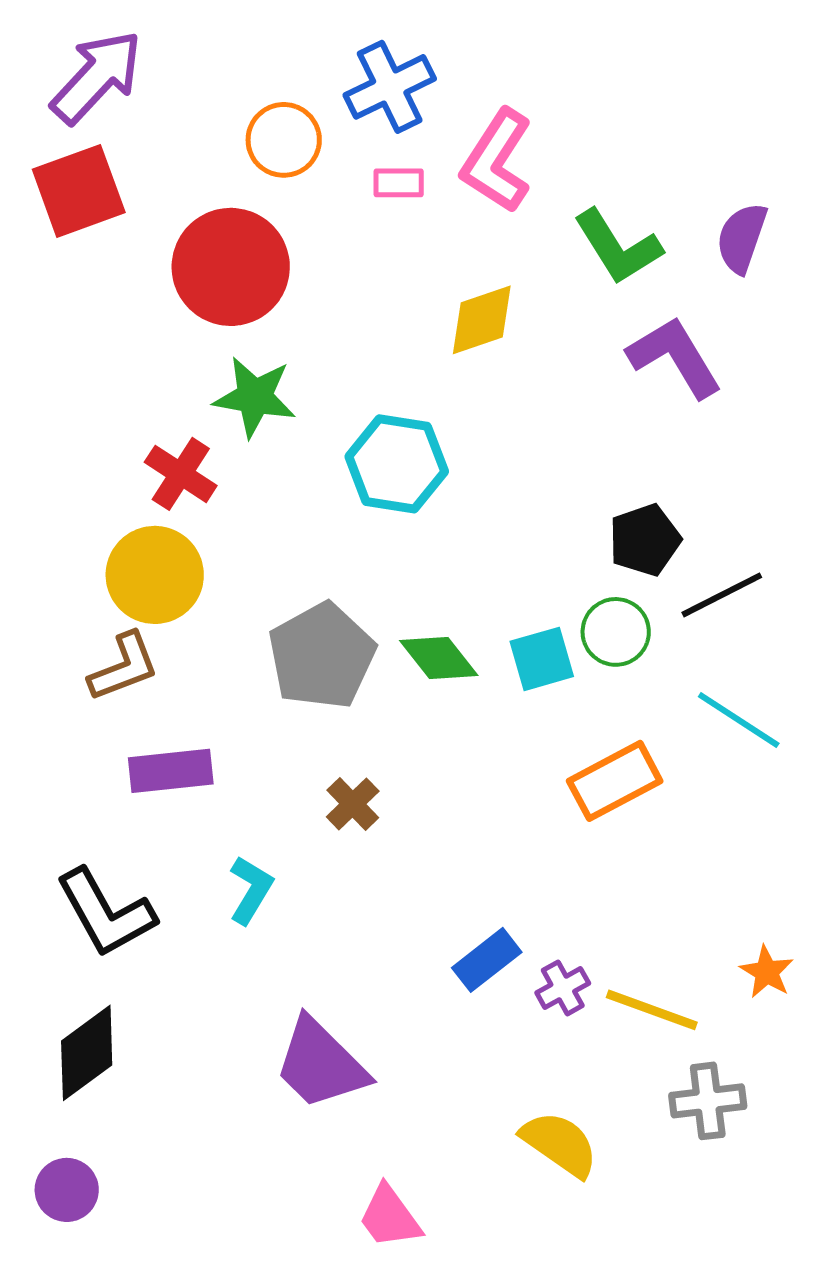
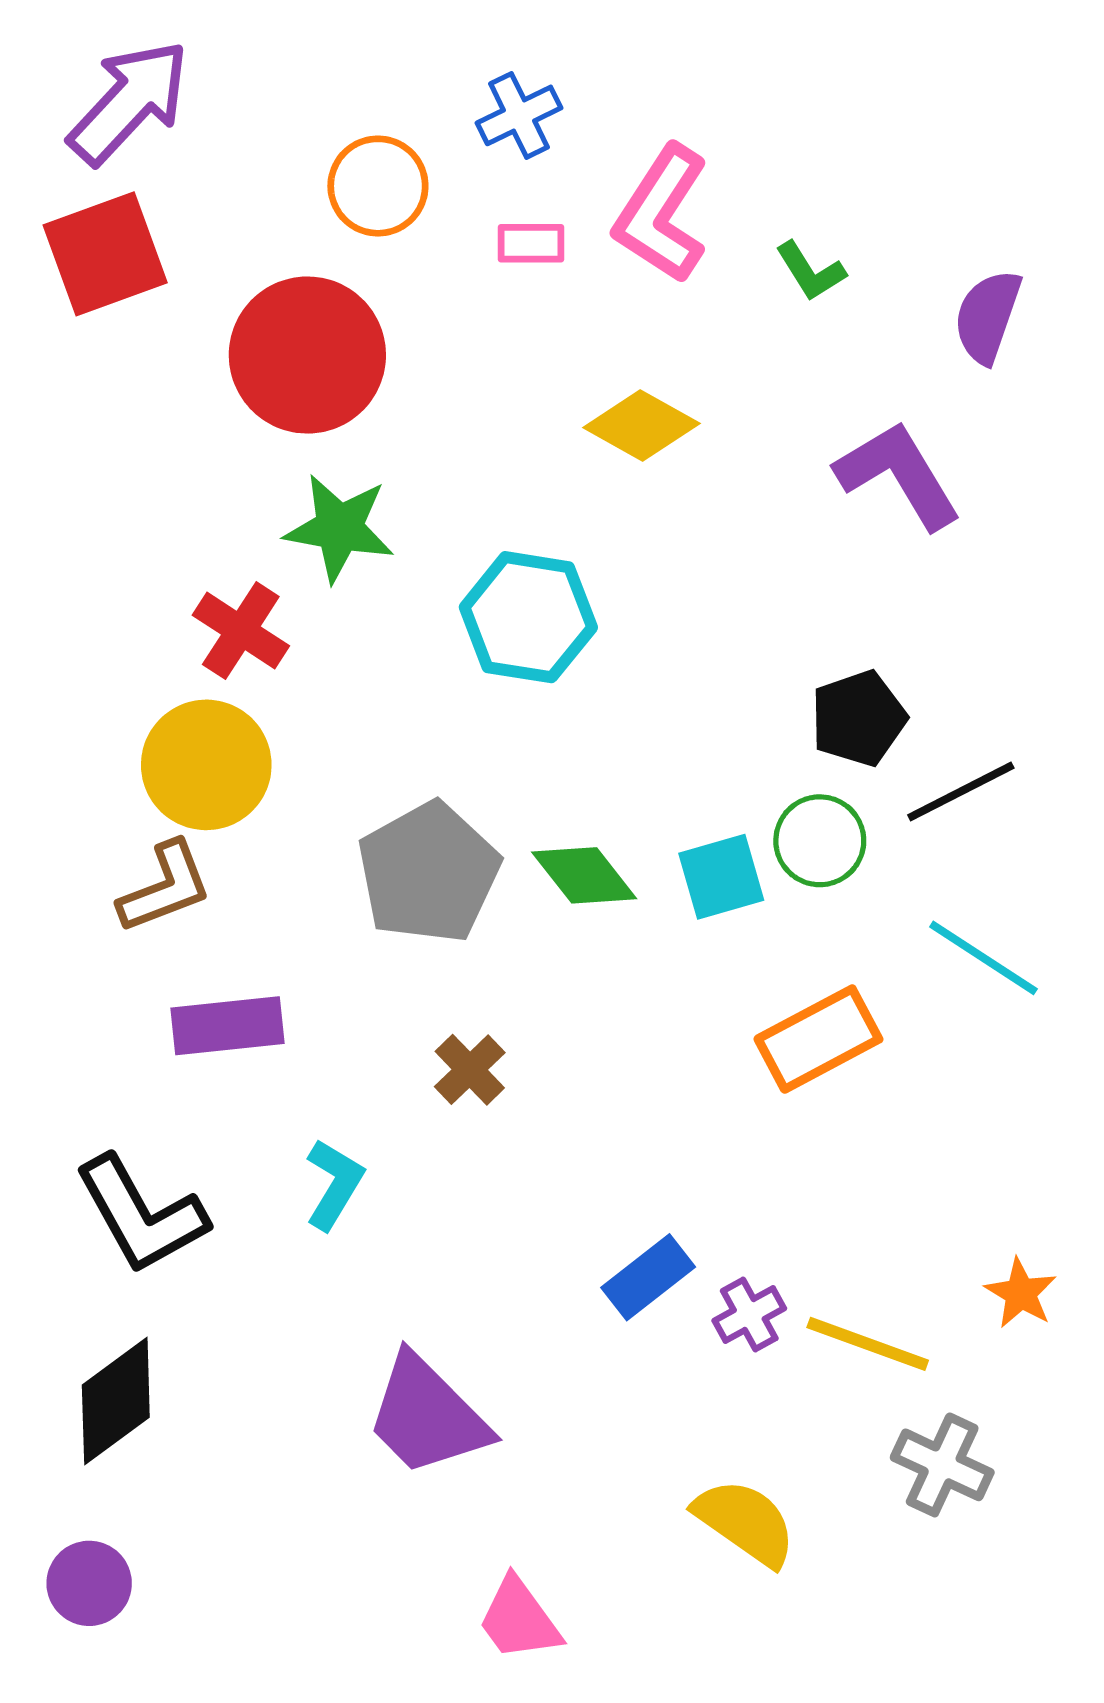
blue cross: (390, 87) -> (519, 115), size x0.7
green L-shape: (618, 247) -> (810, 271), moved, size x0.6
yellow diamond: (482, 320) -> (641, 426), turned 48
gray cross: (708, 1101) -> (942, 1465), turned 32

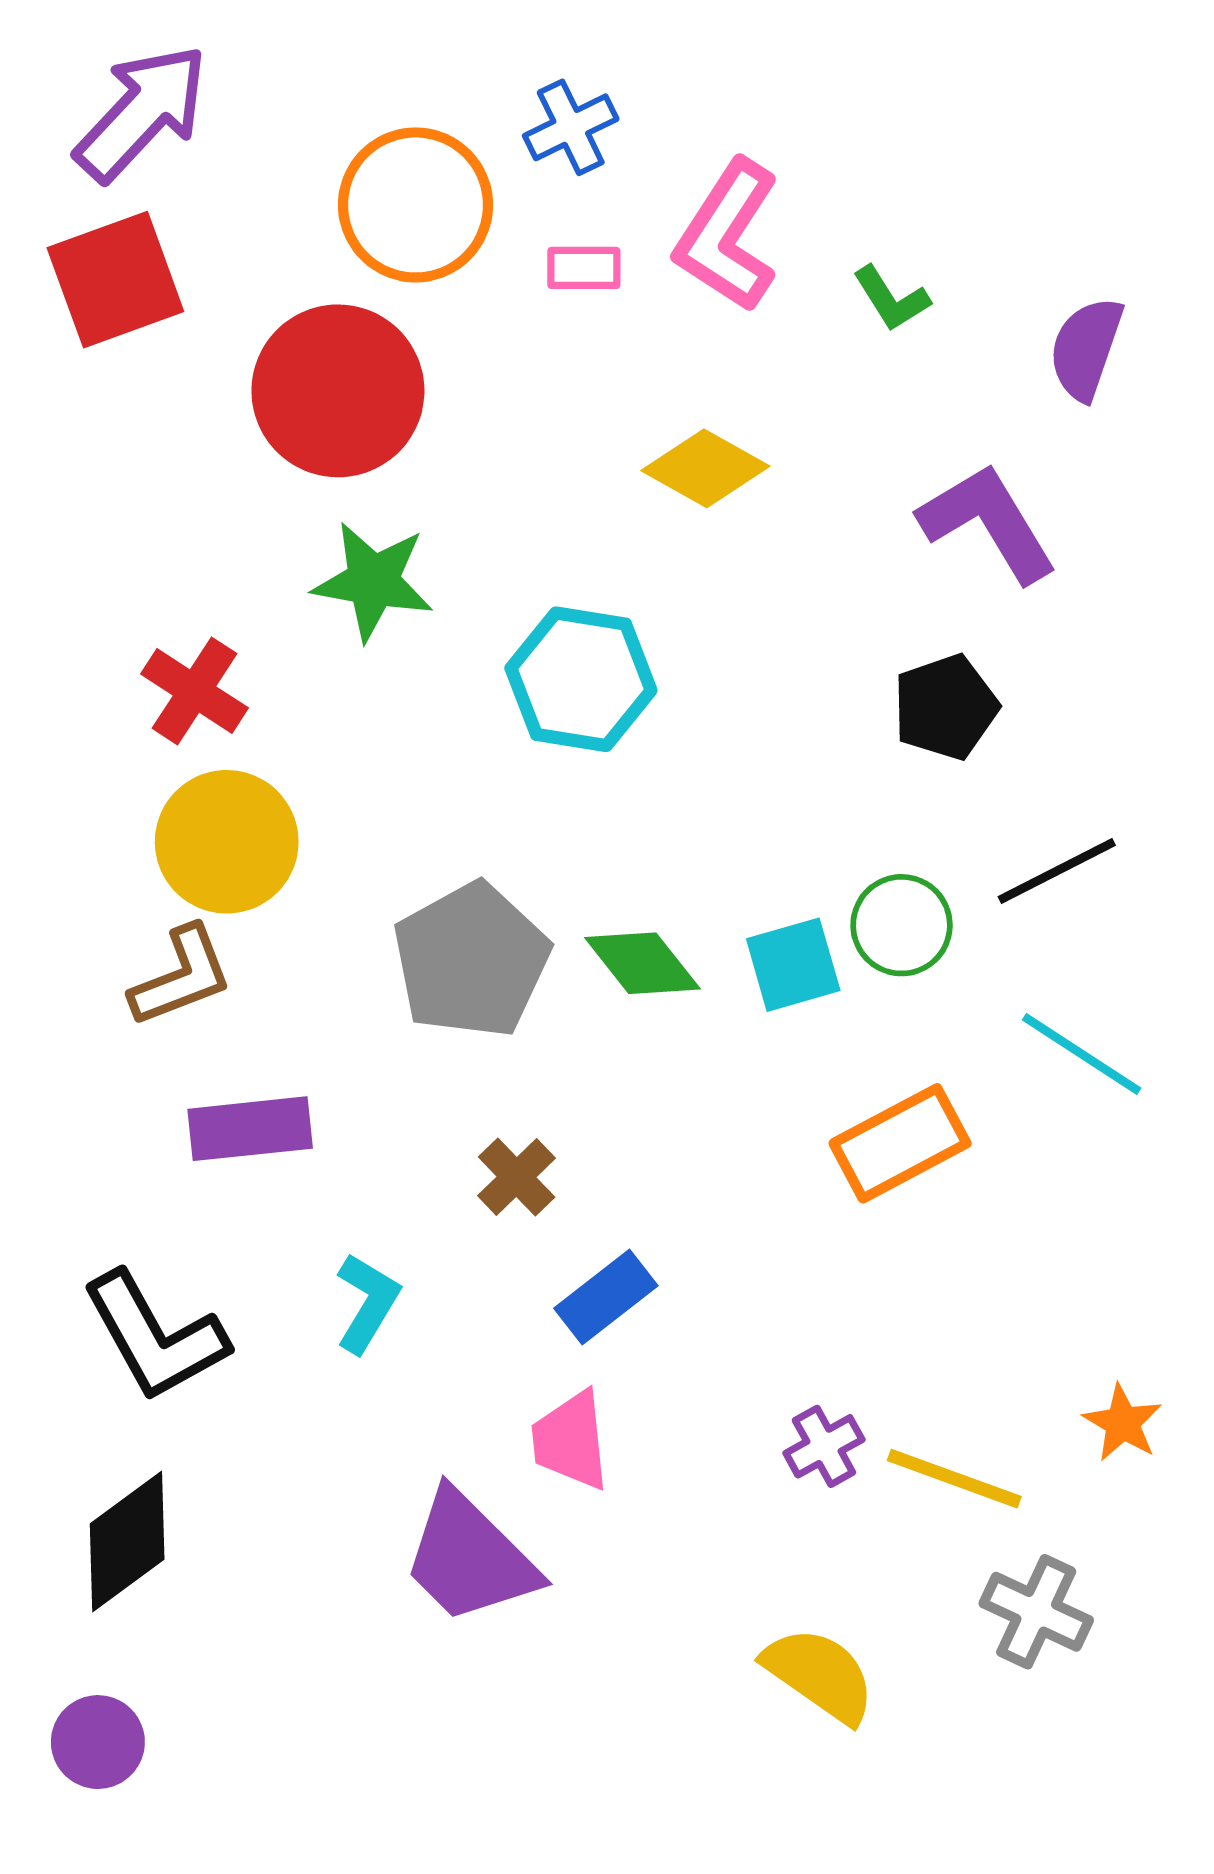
orange circle: (378, 186) -> (416, 205), size x1.4
red cross: (241, 630) -> (194, 691), moved
black pentagon: (858, 718) -> (945, 707), moved
blue rectangle: (648, 1277) -> (606, 1297), moved
pink trapezoid: (519, 1619) -> (571, 1440), moved, turned 30

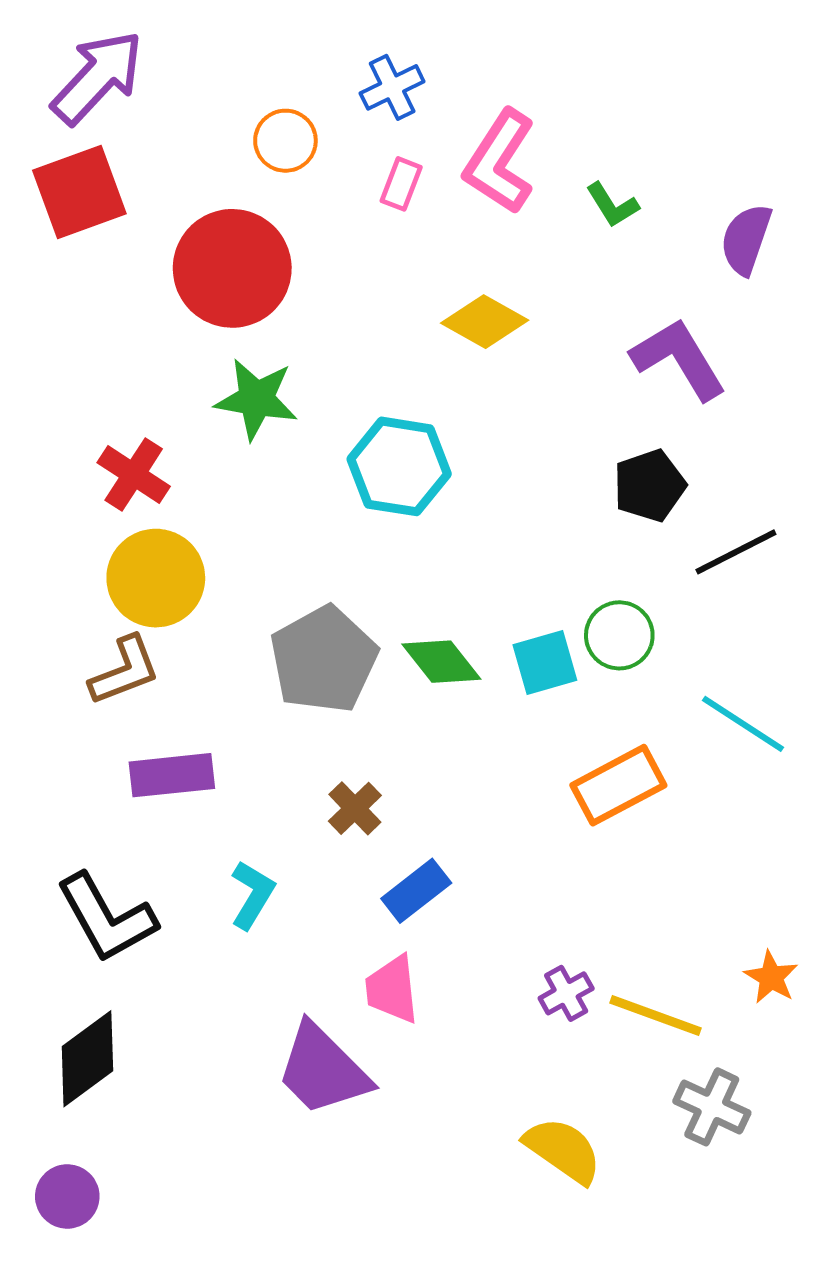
orange circle: (416, 205) -> (285, 141), size x0.6
pink rectangle: (584, 268) -> (401, 184), turned -69
black line: (1057, 871) -> (736, 552), moved

